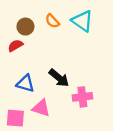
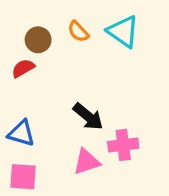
blue triangle: (25, 84) -> (21, 133), moved
pink triangle: (41, 108) -> (86, 162), moved, turned -36

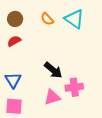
brown circle: (38, 40) -> (15, 19), moved
blue triangle: (21, 133) -> (13, 80), turned 42

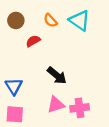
red semicircle: (14, 41) -> (33, 41), moved
pink cross: (74, 87) -> (80, 108), moved

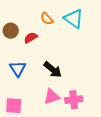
brown circle: (16, 20) -> (11, 31), moved
blue triangle: (14, 86) -> (18, 69), moved

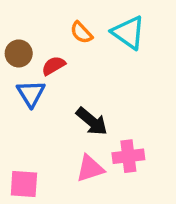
blue triangle: (18, 69) -> (31, 94), moved
pink cross: (74, 100) -> (128, 156), moved

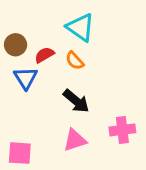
orange semicircle: (81, 33) -> (75, 61), moved
cyan triangle: (128, 33) -> (80, 27), moved
pink cross: (128, 156) -> (122, 130), moved

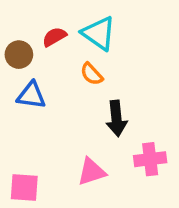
red semicircle: (44, 55) -> (54, 37), moved
blue triangle: (26, 78) -> (31, 95), turned -50
black arrow: (76, 101) -> (116, 118), moved, turned 44

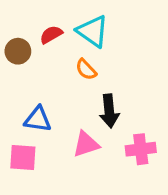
blue triangle: (31, 95) -> (38, 119), moved
pink triangle: (92, 172) -> (86, 144), moved
pink square: (24, 188) -> (23, 157), moved

